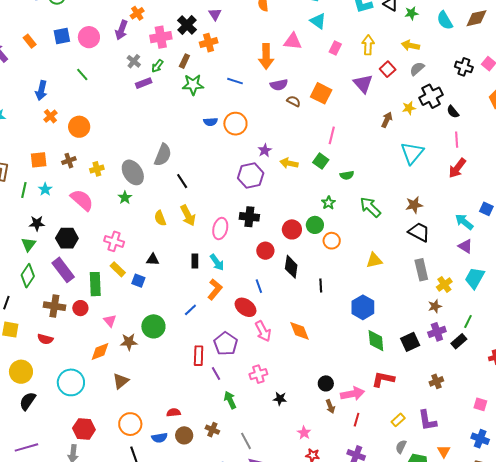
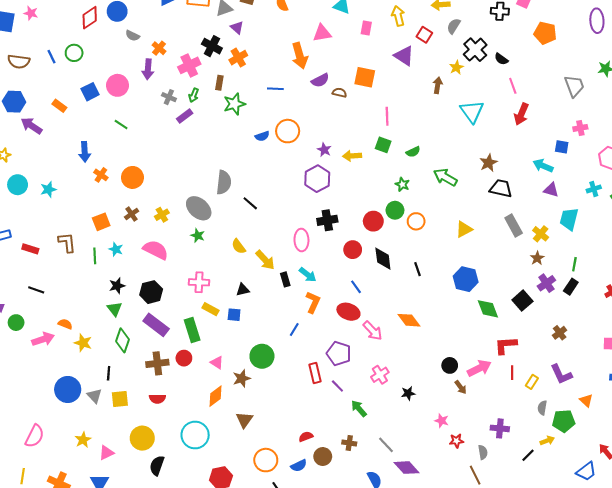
yellow arrow: (188, 215) -> (265, 260), moved
red line: (357, 420) -> (512, 373), moved

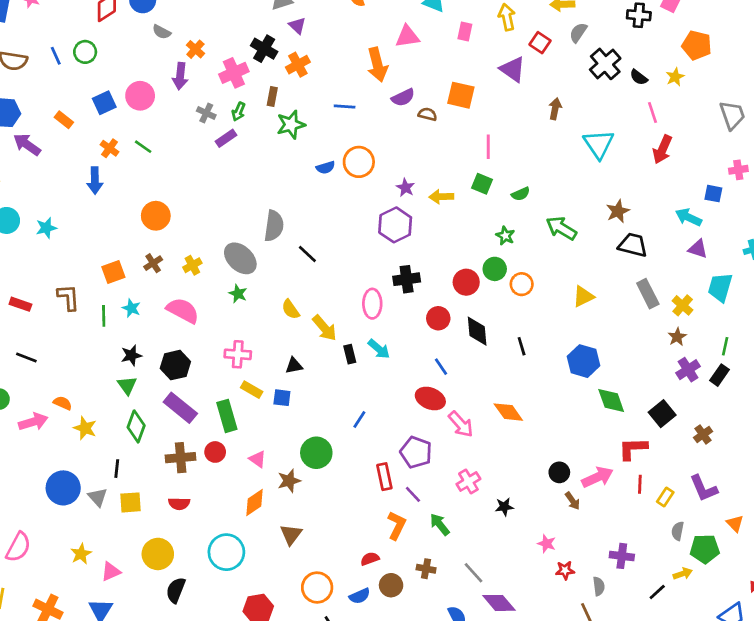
yellow star: (456, 67) -> (675, 77), moved
orange cross: (101, 175) -> (110, 148), moved
black square: (522, 301) -> (662, 414), moved
orange L-shape: (313, 302) -> (397, 525), moved

